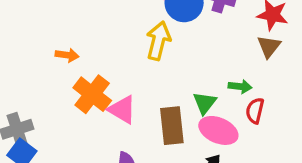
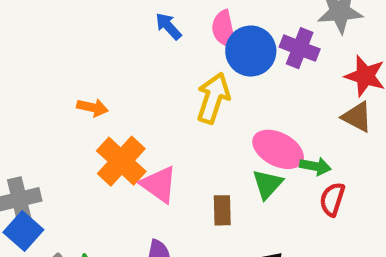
brown triangle: (269, 46) -> (357, 117), turned -45
brown rectangle: (172, 126) -> (222, 210), size x0.6
pink ellipse: (218, 130) -> (278, 149), moved

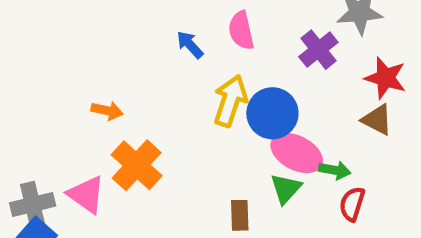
blue arrow: (168, 26) -> (190, 45), moved
purple cross: (300, 48) -> (318, 50), turned 30
blue circle: (251, 51) -> (272, 113), moved
pink triangle: (159, 184) -> (86, 195), moved

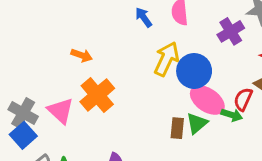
gray cross: (33, 204) -> (23, 113), turned 36
red semicircle: (352, 204) -> (243, 99), moved
brown rectangle: (240, 215) -> (177, 128), moved

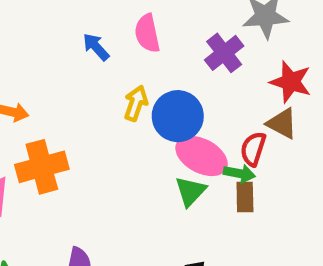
yellow arrow: (166, 59) -> (136, 103), size x0.7
orange cross: (97, 95) -> (42, 167), turned 32
brown rectangle: (177, 128) -> (245, 197), moved

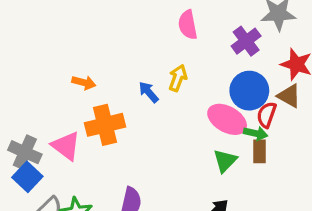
blue arrow: (96, 47) -> (149, 92), moved
blue circle: (178, 116) -> (249, 91), moved
green triangle: (190, 191) -> (225, 161), moved

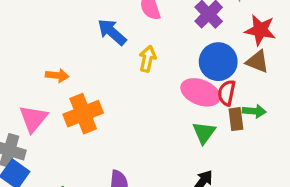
blue arrow: (149, 92) -> (112, 32), moved, size x1.4
red semicircle: (267, 115) -> (227, 93), moved
green arrow: (256, 133) -> (254, 111), moved
pink triangle: (66, 146) -> (33, 119), moved, turned 40

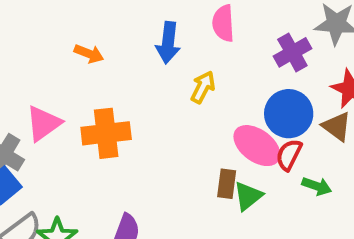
blue arrow: (112, 32) -> (168, 43), turned -140
orange arrow: (57, 75) -> (89, 54), moved
brown rectangle: (236, 119) -> (227, 184), moved

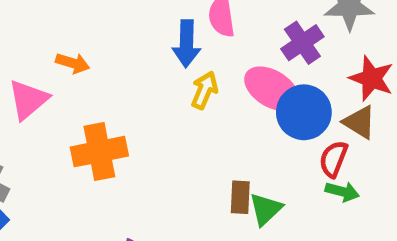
blue arrow: (168, 43) -> (186, 44), moved
pink triangle: (43, 123) -> (28, 100), moved
pink ellipse: (257, 146) -> (272, 89), moved
red semicircle: (289, 155) -> (333, 159), moved

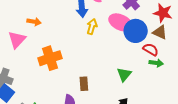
red semicircle: (333, 159) -> (151, 49), turned 105
brown rectangle: (240, 197) -> (84, 84), moved

